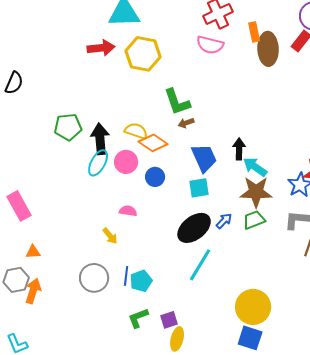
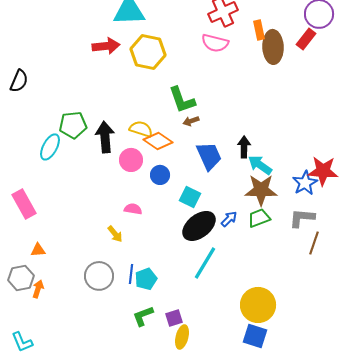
cyan ellipse: (98, 163) -> (50, 147), moved
cyan square: (199, 188) -> (190, 197), moved, turned 35
orange arrow: (33, 291) -> (38, 289), size x0.7

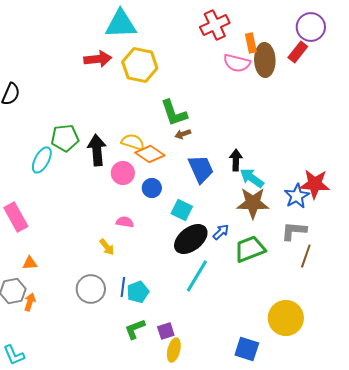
pink semicircle: (215, 43) -> (237, 63), moved
green trapezoid: (259, 218) -> (250, 249), moved, size x1.4
yellow circle: (258, 305) -> (286, 318), moved

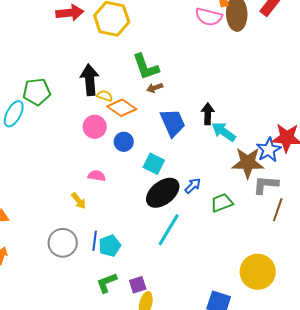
yellow semicircle: (133, 142) -> (105, 96), size x0.7
black arrow: (97, 150) -> (90, 80), moved
brown star: (253, 203) -> (248, 163), moved
green trapezoid: (250, 249) -> (222, 203), size x0.7

